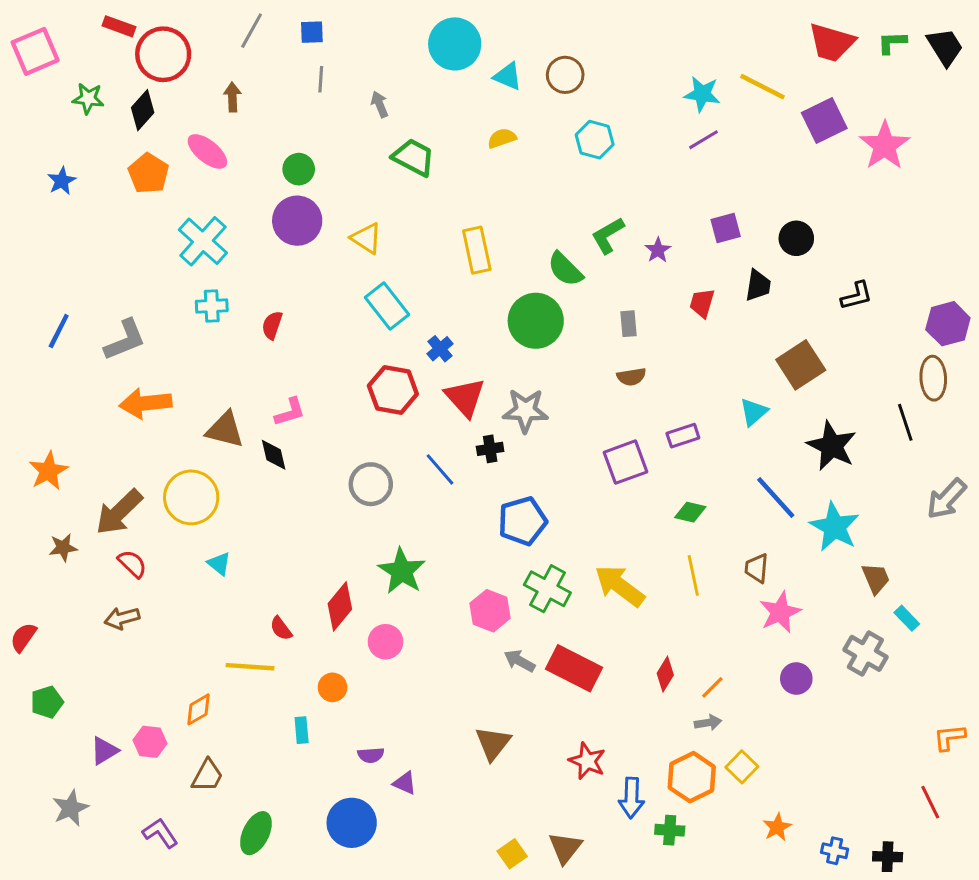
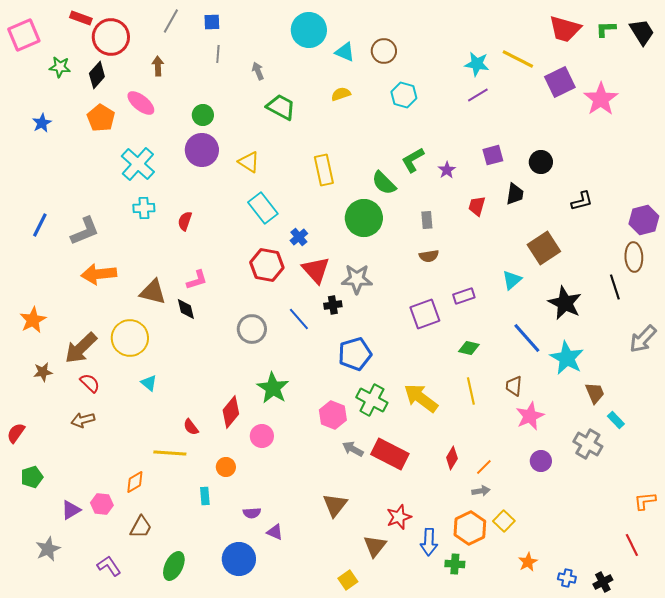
red star: (587, 761) -> (399, 517), turned 30
brown triangle: (565, 848) -> (375, 546), moved
black cross: (888, 857) -> (603, 582), turned -30

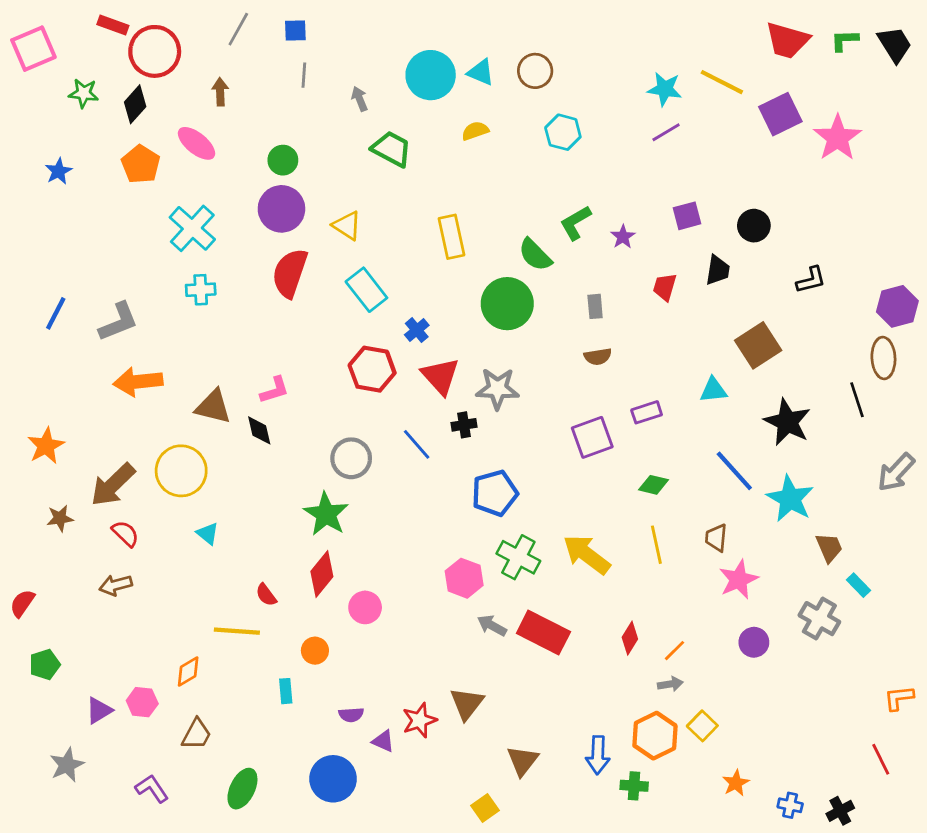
cyan circle: (309, 30) -> (431, 75), moved
red semicircle: (185, 221) -> (290, 273), moved, size x1.8
cyan triangle: (512, 280) -> (713, 390), turned 35
green star: (273, 388) -> (326, 514), moved
red star: (399, 517) -> (419, 720), moved

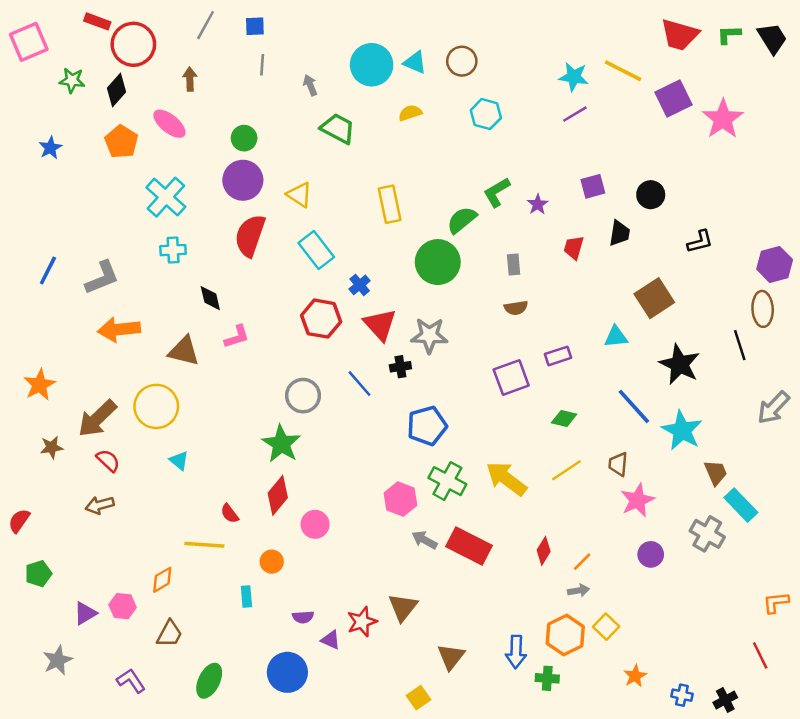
green semicircle: (535, 255) -> (462, 220), turned 96
black diamond: (259, 430) -> (210, 298), moved
yellow line: (656, 545) -> (566, 470), turned 68
cyan rectangle: (858, 585) -> (741, 505), size x1.6

